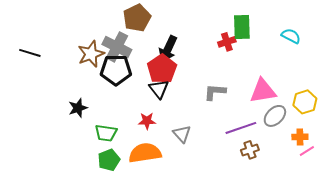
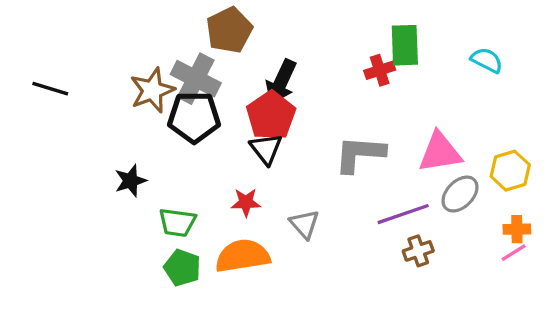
gray L-shape: (215, 92) -> (360, 154), size x1.4
orange cross: (300, 137) -> (517, 229), moved
green pentagon: (109, 160) -> (182, 268), turned -30

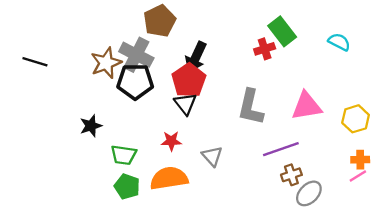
green rectangle: (405, 45) -> (282, 31), turned -36
gray L-shape: (360, 154) -> (251, 107), turned -81
gray ellipse: (460, 194) -> (309, 193), moved

